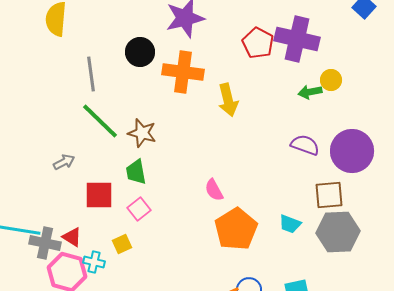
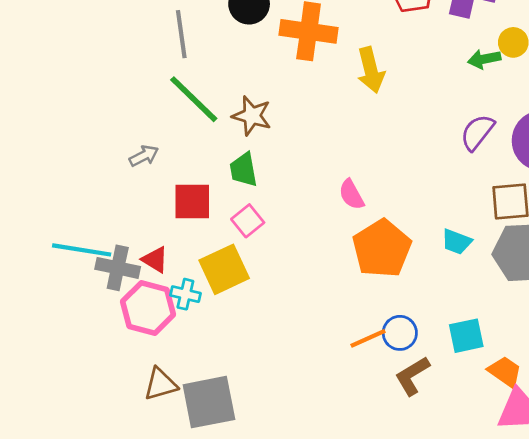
purple semicircle: (305, 145) -> (477, 132), turned -72
yellow square: (122, 244) -> (224, 269), size x1.8

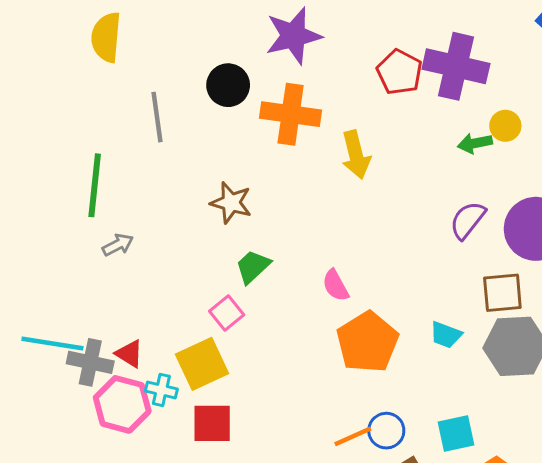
green line: (194, 99) -> (95, 185), moved, turned 52
green trapezoid: (244, 170) -> (253, 267), moved, turned 57
red square: (192, 201) -> (212, 423), moved

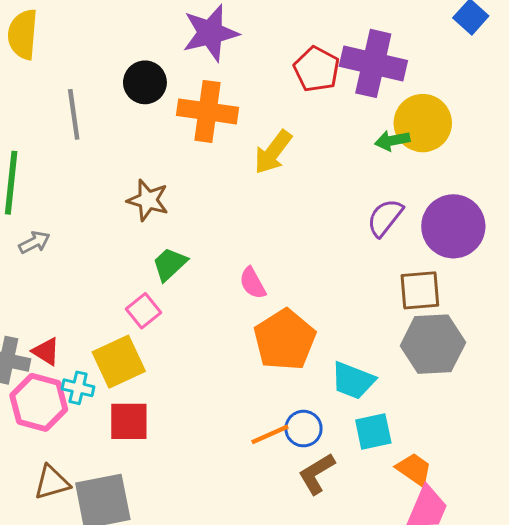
yellow circle: (505, 126) -> (423, 123), size x1.8
yellow arrow: (356, 155) -> (273, 152), turned 51
cyan trapezoid: (446, 335) -> (353, 381), moved, size x1.4

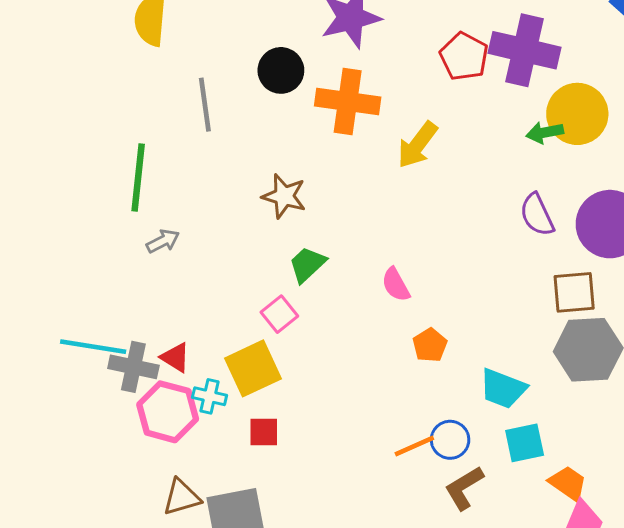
purple semicircle: (385, 218) -> (537, 215), turned -63
orange pentagon: (285, 340) -> (430, 345), size x0.5
red square: (129, 421) -> (264, 432), size x0.7

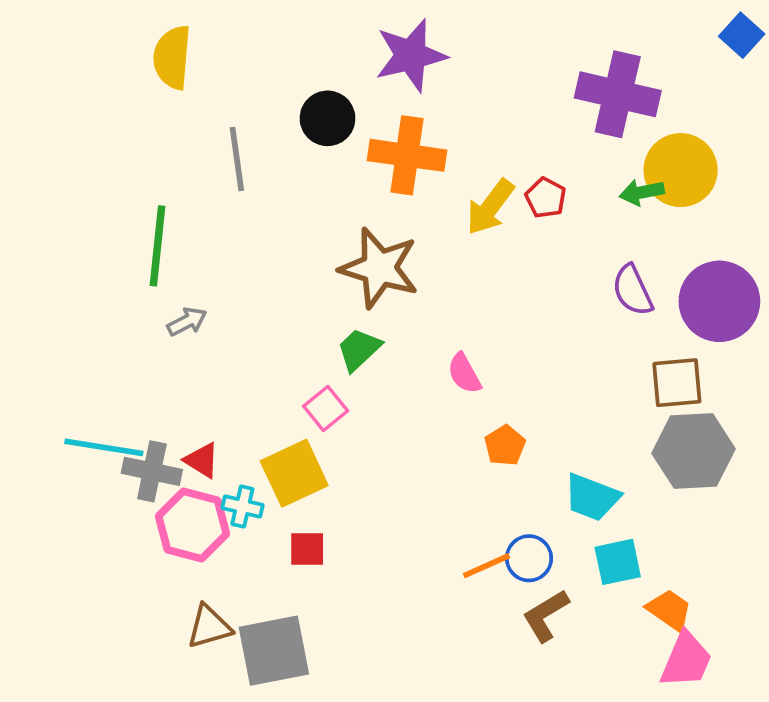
red pentagon: (464, 56) -> (546, 198), moved, size x0.7
brown star: (284, 196) -> (379, 268), moved, size x1.5

